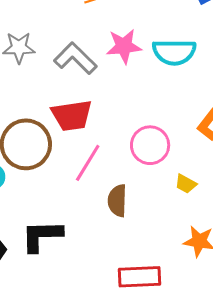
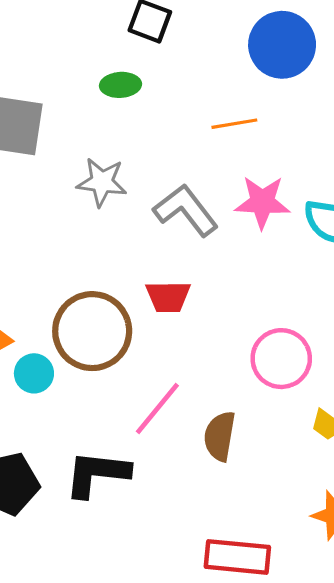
red trapezoid: (72, 115) -> (168, 297), size x0.7
pink line: (88, 163) -> (157, 408), moved

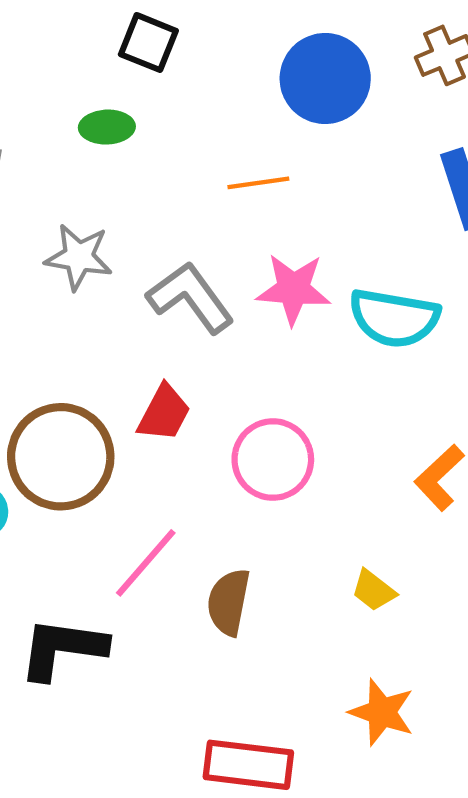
red trapezoid: (168, 297) -> (164, 413), turned -63
pink circle: (281, 359) -> (273, 460), moved

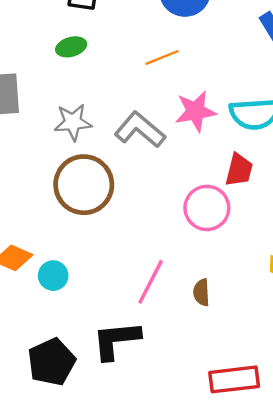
red trapezoid: (164, 413) -> (239, 170), moved
brown circle: (61, 457) -> (84, 185), moved
brown semicircle: (229, 602) -> (201, 292), size x0.7

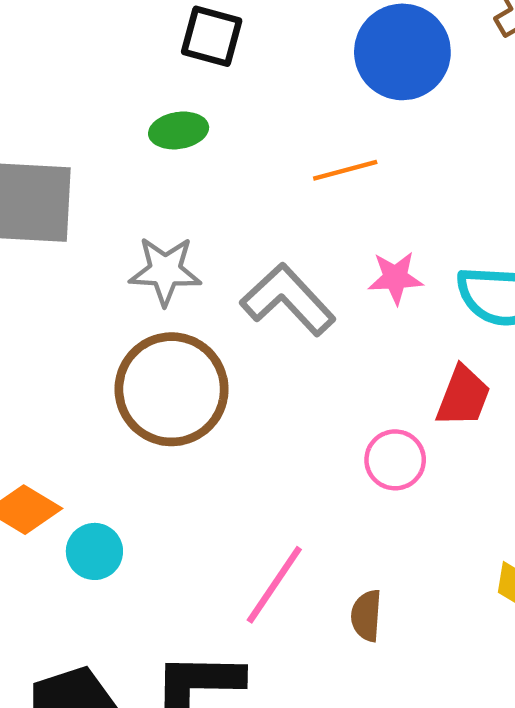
pink star: (196, 111) -> (395, 278), size x0.7
pink circle: (207, 208) -> (395, 460), size x0.7

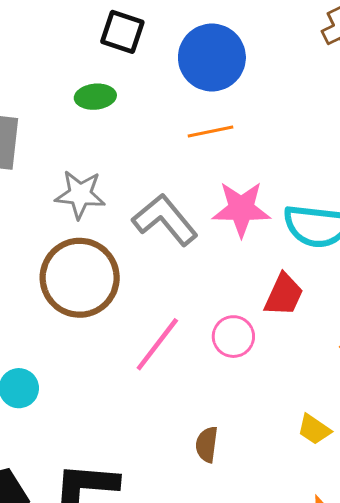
blue circle: (402, 52) -> (212, 57), moved
pink star: (395, 278) -> (241, 209), size x1.5
pink line: (274, 585) -> (157, 344), moved

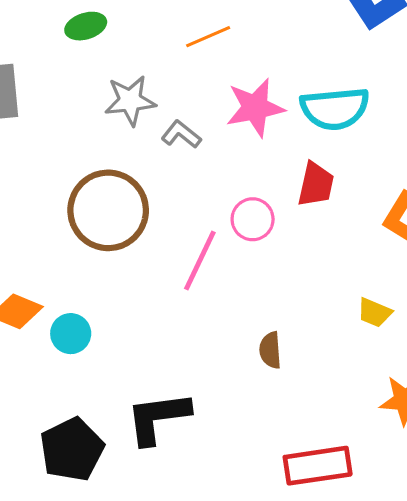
gray star: (80, 194) -> (130, 101), moved
gray L-shape: (165, 220) -> (181, 134), size x0.6
pink circle: (233, 337) -> (253, 219), moved

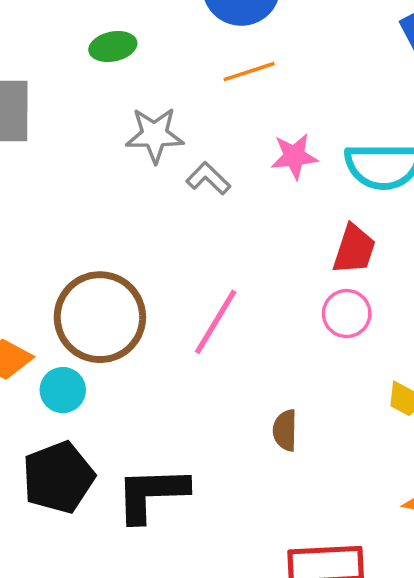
pink star: (255, 108) -> (294, 156), size x0.7
brown circle: (108, 210) -> (100, 317), moved
pink circle: (253, 219) -> (347, 314), moved
black pentagon: (72, 449) -> (58, 477), moved

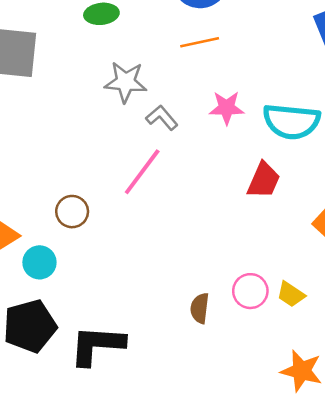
pink circle: (347, 314) -> (250, 291), moved
brown circle: (100, 317) -> (72, 212), size x0.5
pink line: (216, 322) -> (142, 172), moved

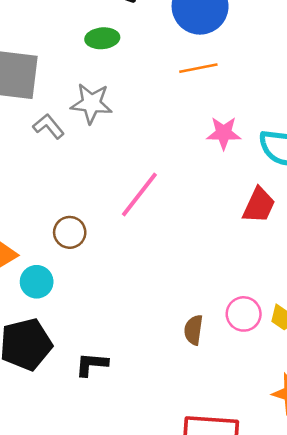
gray star: (126, 82) -> (91, 103), moved
gray L-shape: (162, 118) -> (48, 126), moved
black L-shape: (97, 345) -> (92, 364), size x0.6

